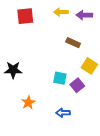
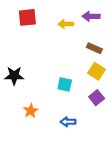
yellow arrow: (61, 12) -> (66, 24), moved
brown rectangle: (73, 43) -> (94, 48), moved
purple square: (77, 85) -> (97, 98), moved

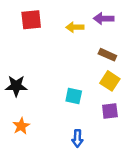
purple square: (97, 98) -> (110, 111), turned 32
orange star: (31, 111) -> (21, 126), moved
blue arrow: (68, 122) -> (77, 138), turned -88

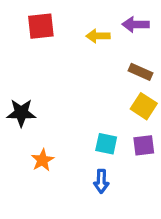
cyan square: (74, 96) -> (106, 144), moved
orange star: (21, 126) -> (42, 160), moved

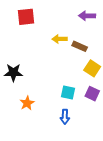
yellow arrow: (98, 36) -> (60, 39), moved
brown rectangle: (141, 72) -> (80, 46), moved
purple square: (144, 145) -> (92, 94), turned 32

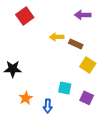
red square: (26, 17) -> (25, 16), turned -30
purple square: (92, 94) -> (87, 98), moved
blue arrow: (65, 117) -> (48, 106), moved

